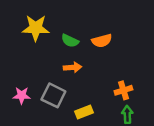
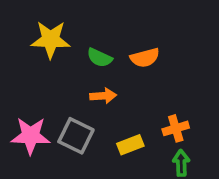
pink star: (22, 95) -> (31, 136), size x1.5
yellow rectangle: (84, 112) -> (130, 145), moved

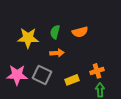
yellow star: (51, 40) -> (28, 38), moved
green semicircle: (100, 58) -> (55, 32), turned 80

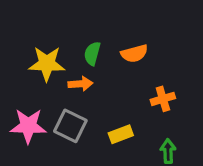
orange arrow: (57, 53) -> (80, 84), moved
orange cross: (97, 71) -> (163, 99), moved

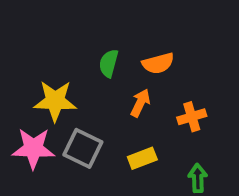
yellow star: (47, 64) -> (55, 101), moved
orange arrow: (80, 84) -> (140, 103), moved, turned -60

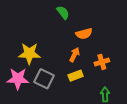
green semicircle: (109, 63) -> (63, 13), moved, turned 128
yellow rectangle: (142, 158) -> (76, 76), moved

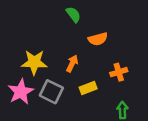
orange arrow: (75, 55) -> (72, 64), moved
pink star: (18, 79) -> (21, 92), turned -30

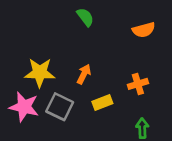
orange semicircle: (98, 39) -> (144, 30), moved
pink star: (21, 92) -> (24, 107), turned -30

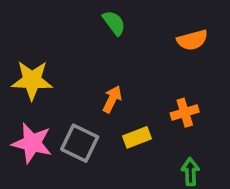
yellow star: (40, 73) -> (32, 80), moved

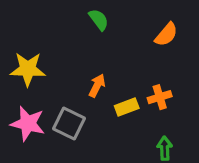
orange semicircle: (192, 40) -> (166, 34), turned -35
yellow rectangle: (137, 137) -> (127, 107), moved

